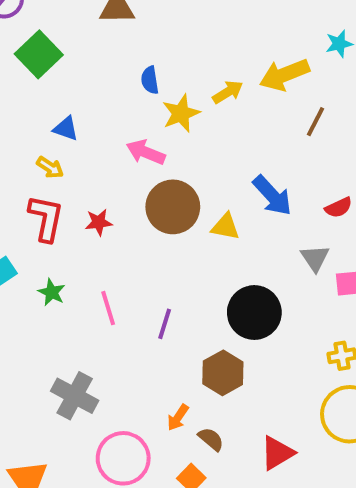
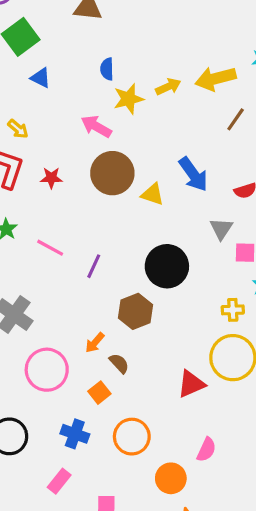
blue triangle: (66, 129) -> (41, 78), moved
pink line: (108, 308) -> (50, 248), turned -52
red triangle: (277, 453) -> (191, 384), moved

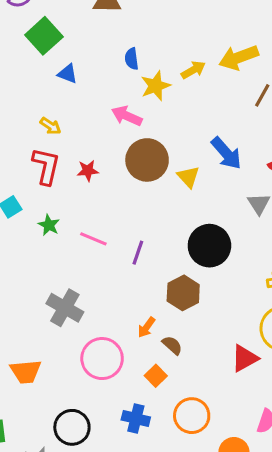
yellow triangle: (153, 194) -> (188, 177), turned 35

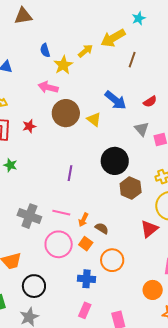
pink line: (93, 239) -> (61, 213), moved
brown hexagon: (183, 293) -> (131, 188), moved
orange square: (156, 376) -> (86, 244), moved
orange circle: (192, 416) -> (112, 260), moved
black circle: (72, 427) -> (34, 286), moved

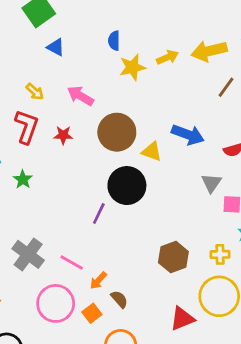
pink arrow: (48, 87) -> (80, 96), moved
blue arrow: (116, 100) -> (188, 135), turned -35
yellow triangle: (94, 119) -> (152, 152), turned -35
black circle: (115, 161) -> (127, 186), moved

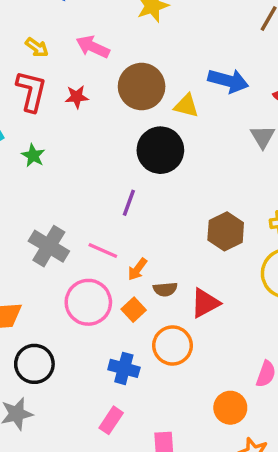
purple line: (99, 213) -> (129, 203), moved
brown semicircle: (119, 299) -> (165, 289), turned 132
red triangle: (182, 319) -> (205, 303), moved

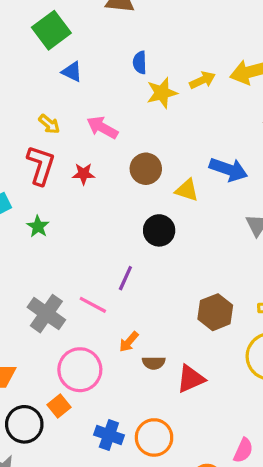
brown circle: (142, 87) -> (146, 169), size x0.7
black circle: (160, 150) -> (159, 230), size x0.7
pink line: (103, 251) -> (93, 305), moved
orange square: (134, 310) -> (59, 406), moved
orange circle: (173, 345) -> (154, 437), moved

